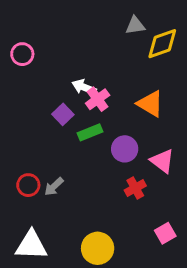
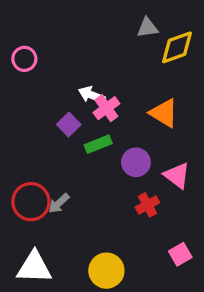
red circle: (28, 185) -> (31, 202), size x1.5

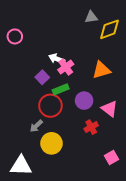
orange triangle: (164, 113) -> (101, 70), turned -48
red circle: (31, 202) -> (50, 106), moved
yellow circle: (106, 271) -> (51, 143), moved

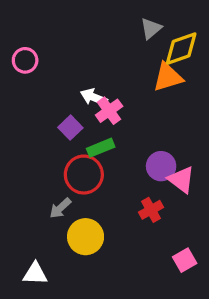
gray triangle: (91, 17) -> (151, 28), turned -32
orange triangle: (101, 70) -> (168, 77), moved
purple circle: (84, 101) -> (161, 166), moved
white triangle: (21, 166) -> (35, 274), size x0.7

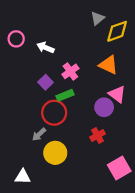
orange triangle: (168, 77) -> (108, 65), moved, turned 42
white arrow: (94, 97) -> (45, 48), moved
pink triangle: (181, 180) -> (117, 94), moved
pink square: (185, 260) -> (119, 168), size x1.5

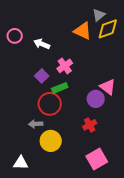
gray triangle: (98, 18) -> (99, 15), moved
orange triangle: (108, 65) -> (83, 31), moved
gray arrow: (39, 134) -> (36, 124), turned 40
pink square: (119, 168) -> (97, 159), moved

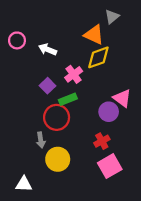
yellow diamond: (108, 29) -> (98, 57), moved
gray arrow: (36, 124) -> (41, 140), turned -96
pink square: (97, 159) -> (110, 166), moved

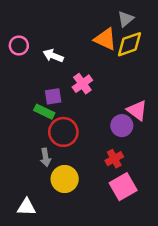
yellow diamond: (98, 57) -> (129, 44), moved
purple square: (48, 86) -> (53, 96), turned 35
green rectangle: (68, 99) -> (44, 112), moved, turned 48

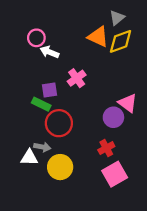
pink circle: (19, 46) -> (36, 38), moved
gray arrow: (46, 157) -> (42, 147), turned -70
white triangle: (26, 207) -> (29, 158), moved

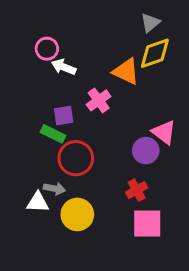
orange triangle: (98, 37) -> (126, 71), moved
pink square: (115, 174) -> (147, 224), turned 30

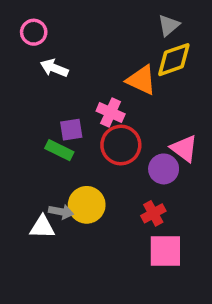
pink circle: (47, 49) -> (34, 32), moved
white arrow: (64, 67) -> (54, 68), moved
pink cross: (99, 100) -> (111, 113), turned -30
red circle: (76, 158) -> (121, 145), moved
yellow circle: (77, 214) -> (87, 205), moved

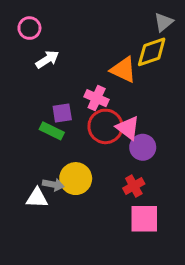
gray triangle: (169, 25) -> (164, 22), moved
white arrow: (54, 68) -> (47, 59), turned 125
pink triangle: (184, 148) -> (128, 128), moved

